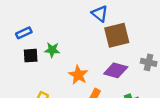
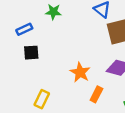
green star: (52, 50) -> (53, 12), moved

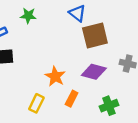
yellow rectangle: (42, 99) -> (36, 103), moved

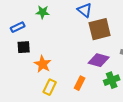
orange star: (55, 76) -> (43, 64), moved
green cross: (109, 106) -> (112, 80), moved

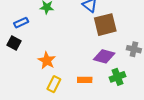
black square: (24, 47) -> (14, 43), moved, turned 32
orange rectangle: (80, 83) -> (85, 80), turned 64

